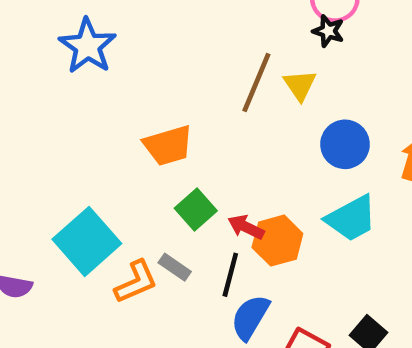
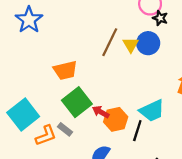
black star: (328, 31) -> (160, 18), moved
blue circle: (345, 144) -> (148, 43), moved
green square: (196, 210) -> (77, 102), size x1.5
black line: (230, 275) -> (137, 131), moved

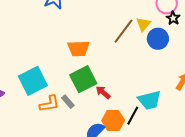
yellow triangle: (131, 45) -> (143, 24), moved
orange hexagon: (116, 119) -> (113, 121), moved

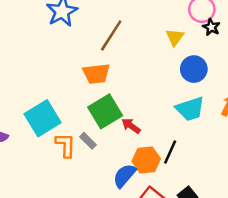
brown line: (124, 31) -> (111, 35), moved
blue circle: (158, 39) -> (194, 69), moved
cyan trapezoid: (149, 100) -> (190, 109), moved
orange L-shape: (50, 104) -> (65, 145), turned -75

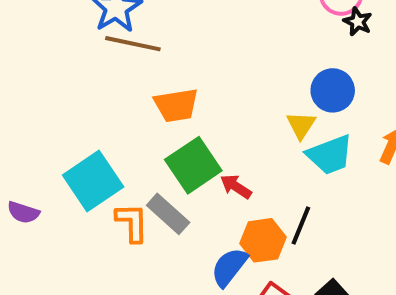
brown line: (111, 35) -> (133, 44), moved, turned 72
yellow triangle: (175, 37) -> (301, 125), moved
gray rectangle: (88, 141) -> (168, 214), size x1.5

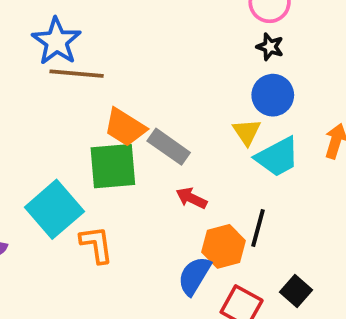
black star: (358, 22) -> (270, 47), moved
orange trapezoid: (176, 105) -> (125, 127), turned 48
green square: (193, 165) -> (113, 166), moved, turned 36
gray rectangle: (168, 214) -> (169, 147), moved

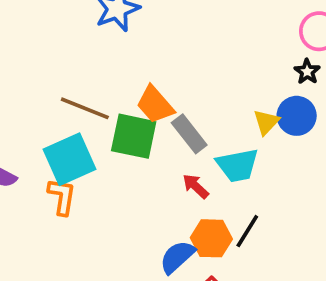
brown line: (77, 74) -> (85, 108), moved
yellow triangle: (247, 132) -> (266, 122), moved
cyan trapezoid: (277, 157) -> (237, 165), moved
orange L-shape: (96, 244) -> (62, 197), moved

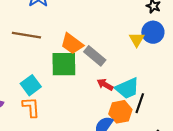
brown line: (85, 108) -> (26, 35), moved
cyan square: (70, 159) -> (31, 85), size x0.7
cyan trapezoid: (237, 165) -> (127, 88), moved

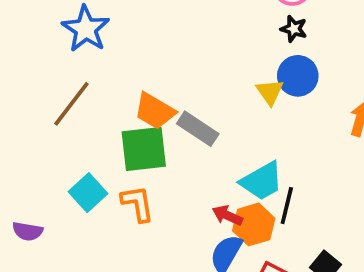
brown line: (26, 35) -> (71, 104), turned -56
red arrow: (105, 85) -> (227, 215), moved
orange L-shape: (31, 107) -> (138, 204), moved

